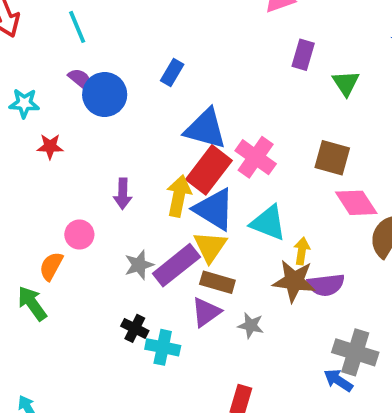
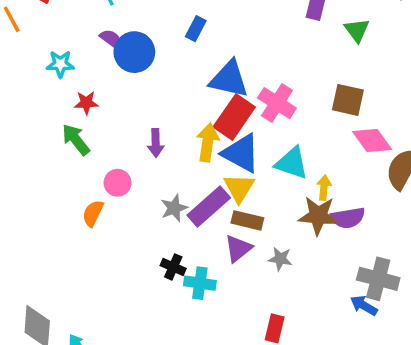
green arrow: (32, 303) -> (76, 140), moved

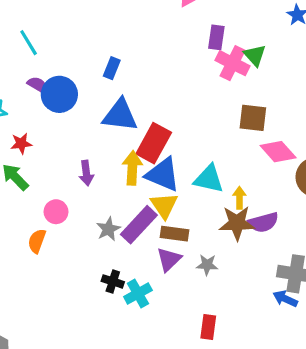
blue triangle: (229, 79) -> (120, 115), moved
pink cross: (277, 103) -> (233, 63), moved
cyan cross: (200, 283) -> (138, 293), turned -32

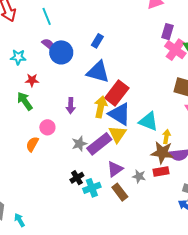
brown rectangle: (175, 234) -> (120, 192), moved, turned 36
black cross: (113, 281) -> (77, 178), turned 32
red rectangle: (208, 327) -> (161, 172), moved, turned 63

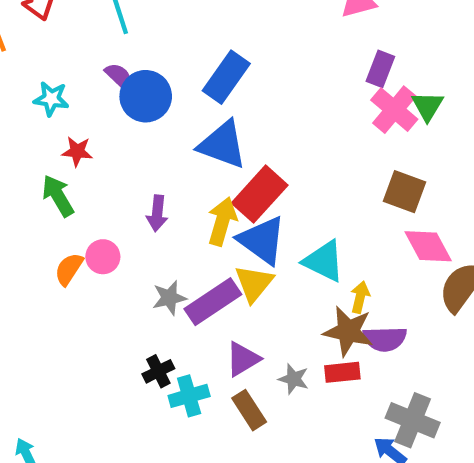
blue rectangle: (97, 41) -> (226, 77), size x1.6
orange semicircle: (32, 144) -> (69, 269), moved

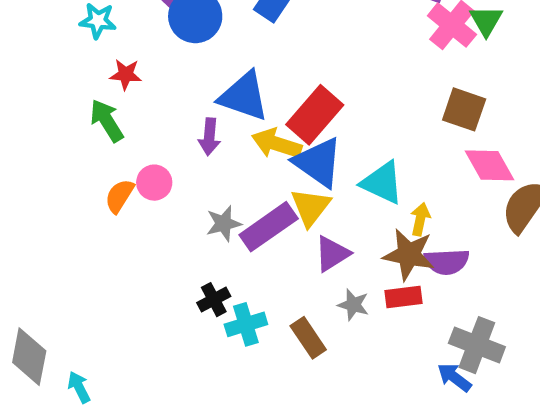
blue triangle: (222, 145) -> (244, 96), moved
yellow arrow: (222, 221) -> (277, 144), turned -87
purple triangle: (243, 359) -> (332, 254), moved

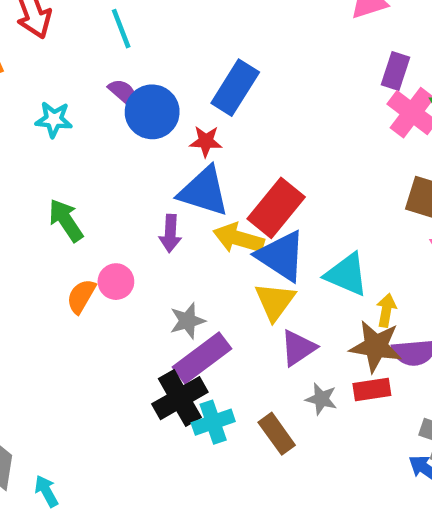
red star: (126, 74) -> (206, 141), moved
purple rectangle: (269, 227) -> (202, 358), moved
black cross: (214, 300) -> (180, 398), size x1.6

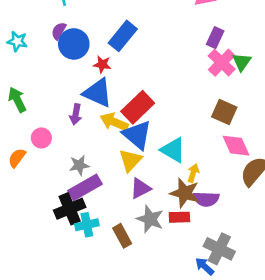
purple semicircle: (123, 93) -> (59, 31), turned -108
orange semicircle: (81, 296) -> (17, 158), moved
gray star: (321, 399) -> (150, 219), size x1.5

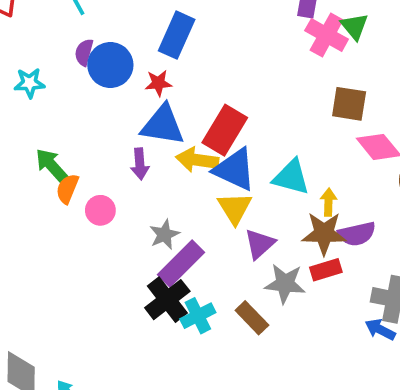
orange semicircle: (17, 158) -> (67, 189), moved

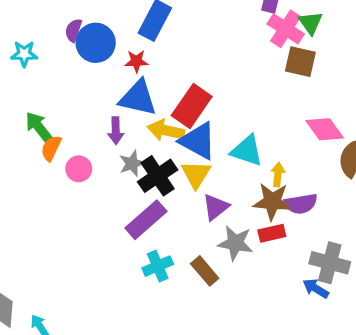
brown square: (349, 104) -> (300, 62), moved
gray star: (164, 234) -> (132, 163), moved
black cross: (167, 300) -> (158, 176), moved

